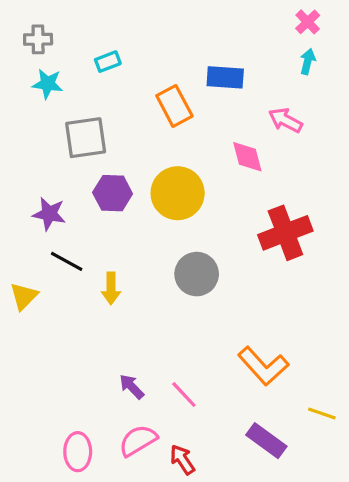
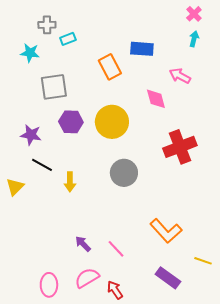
gray cross: (38, 39) -> (47, 25), moved

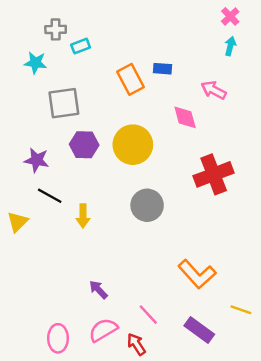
blue rectangle: (142, 49) -> (163, 69), moved, size x0.7
pink line: (116, 249) -> (148, 315), moved

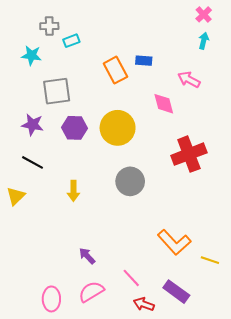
purple star: (37, 160) -> (33, 125), moved
black line: (50, 196) -> (33, 162), moved
yellow line: (241, 310) -> (210, 260), moved
red arrow: (136, 344) -> (144, 304), moved, turned -36

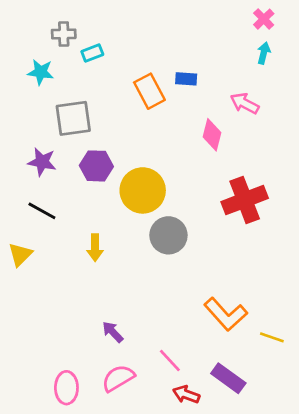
pink diamond: (164, 104) -> (212, 135), turned 30
yellow circle: (118, 128) -> (143, 190), moved

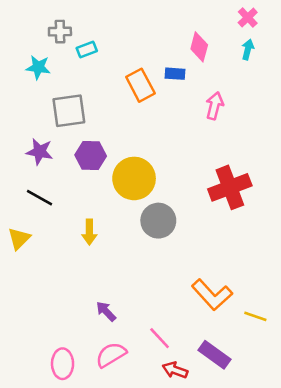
pink arrow: (245, 103) -> (215, 106), moved, turned 76
pink diamond: (212, 135) -> (199, 47), moved

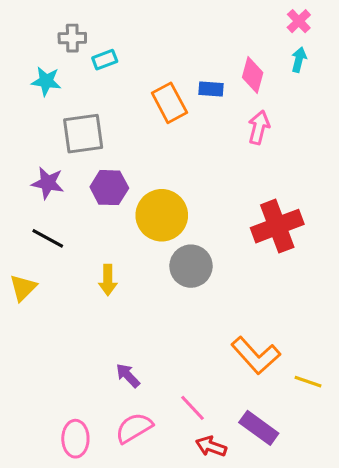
pink diamond: (199, 47) -> (253, 75), moved

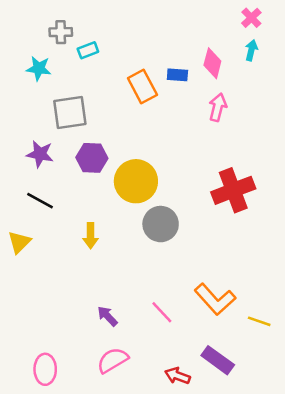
pink line: (193, 408) -> (162, 312), moved
pink ellipse: (75, 439) -> (45, 369), moved

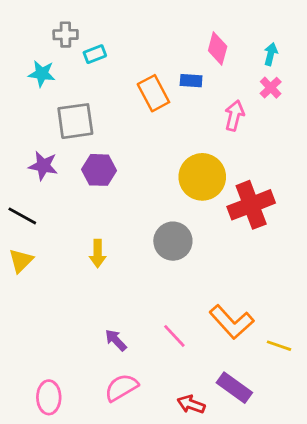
pink cross: (251, 18) -> (271, 88), moved
pink diamond: (212, 63) -> (218, 49), moved
yellow circle: (136, 181) -> (202, 177), moved
black line: (40, 201) -> (22, 216), moved

